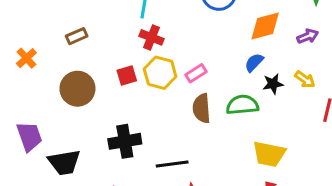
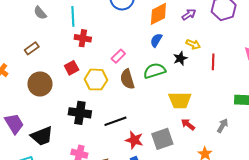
yellow hexagon: (160, 73) -> (96, 80), moved
black star: (273, 84) -> (180, 58), moved
black cross: (125, 141) -> (80, 113), turned 30

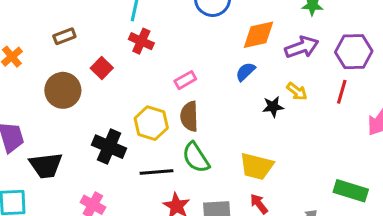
purple arrow: (189, 14) -> (302, 47), size x1.5
red line: (213, 62) -> (342, 92), moved
red square: (72, 68) -> (102, 68), moved, turned -32
green semicircle: (155, 71) -> (196, 158), moved, turned -120
yellow hexagon: (96, 80) -> (151, 123), moved

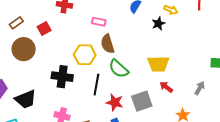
brown rectangle: (64, 36) -> (16, 23), moved
red square: (102, 68) -> (44, 28), turned 32
pink rectangle: (185, 80) -> (99, 22), turned 56
black line: (157, 172) -> (96, 85), turned -60

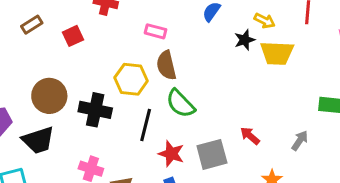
brown circle: (24, 49) -> (49, 96), moved
yellow trapezoid: (158, 64) -> (277, 53), moved

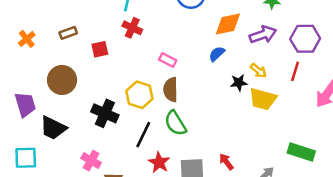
brown circle: (49, 96) -> (62, 80), moved
black trapezoid: (38, 140) -> (53, 128), turned 32

